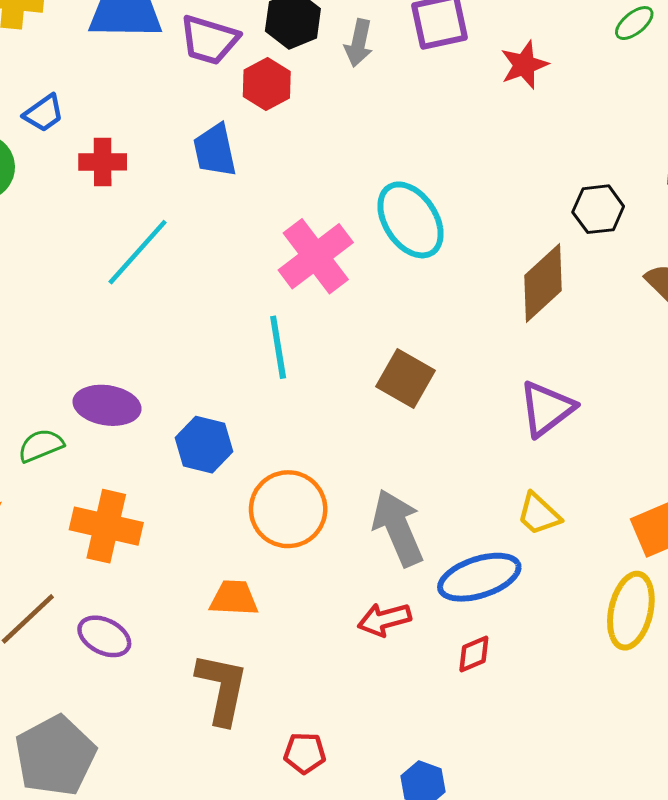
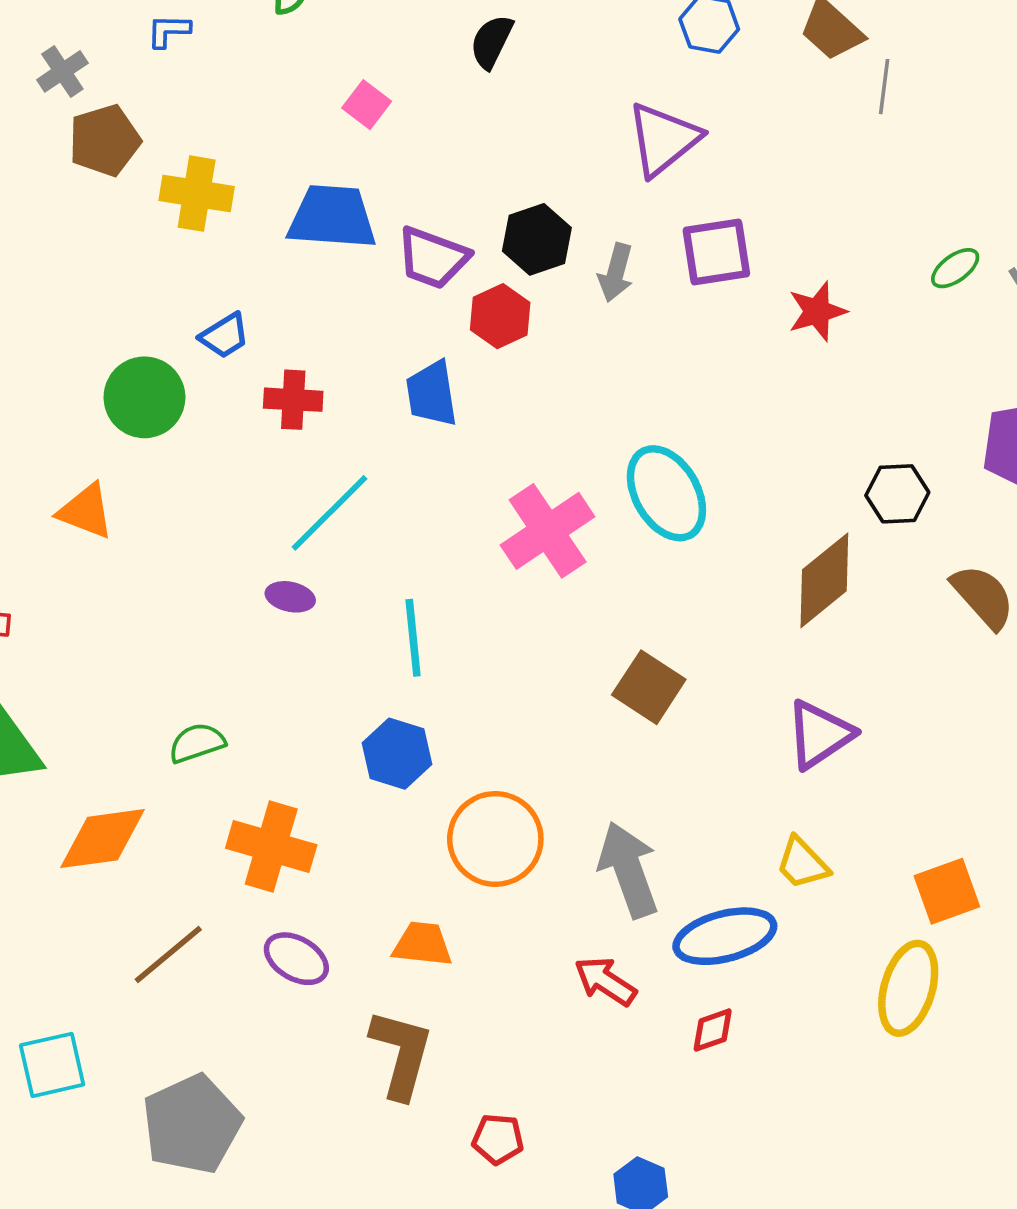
cyan line: (278, 347) -> (413, 638), moved
purple ellipse: (107, 405) -> (290, 597), moved, size x0.6
red arrow: (384, 620) -> (605, 981), turned 45
purple ellipse: (104, 636) -> (296, 959), moved

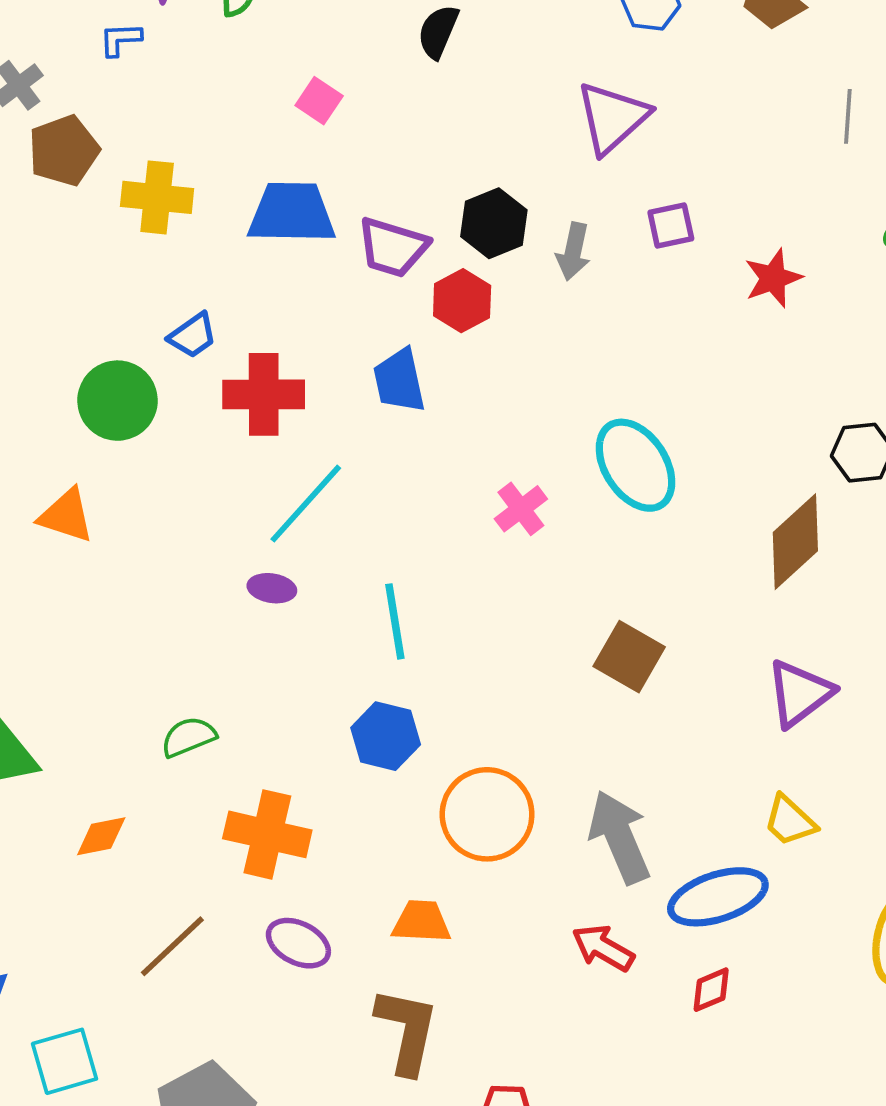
gray line: (884, 87) -> (848, 116), moved
purple square: (716, 252) -> (671, 225), size x0.7
red cross: (293, 400) -> (264, 394), size x1.4
pink cross: (548, 531) -> (521, 509), size x0.6
orange diamond: (102, 839) -> (101, 836), size x0.6

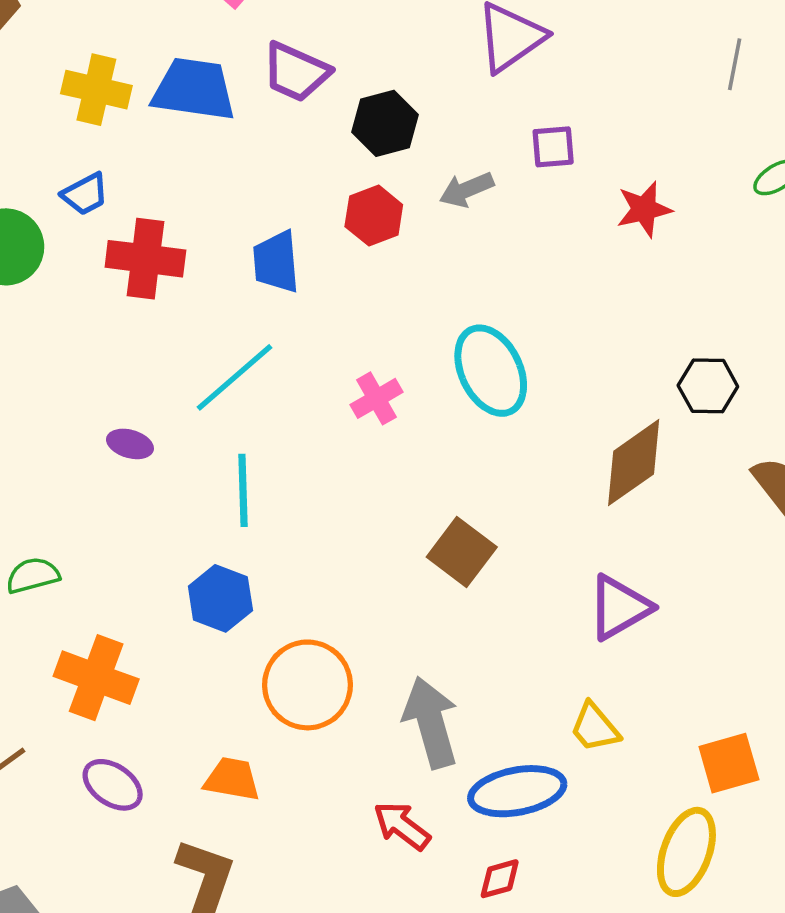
yellow cross: (157, 197) -> (96, 90), moved
purple trapezoid: (393, 247) -> (296, 72), moved
gray arrow: (573, 251) -> (467, 190), moved, turned 48
red hexagon: (462, 301) -> (374, 216), moved
cyan line: (306, 504) -> (235, 377), moved

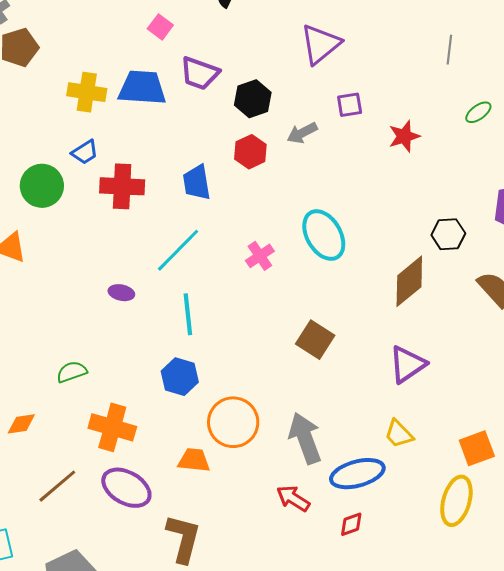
orange trapezoid: (232, 779) -> (194, 460), moved
purple ellipse: (113, 785) -> (126, 488), size x1.4

